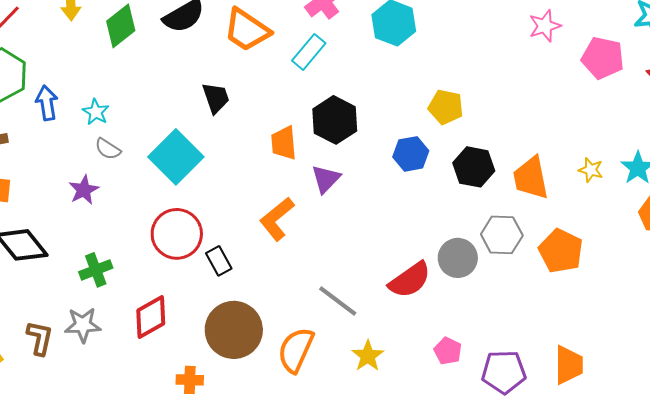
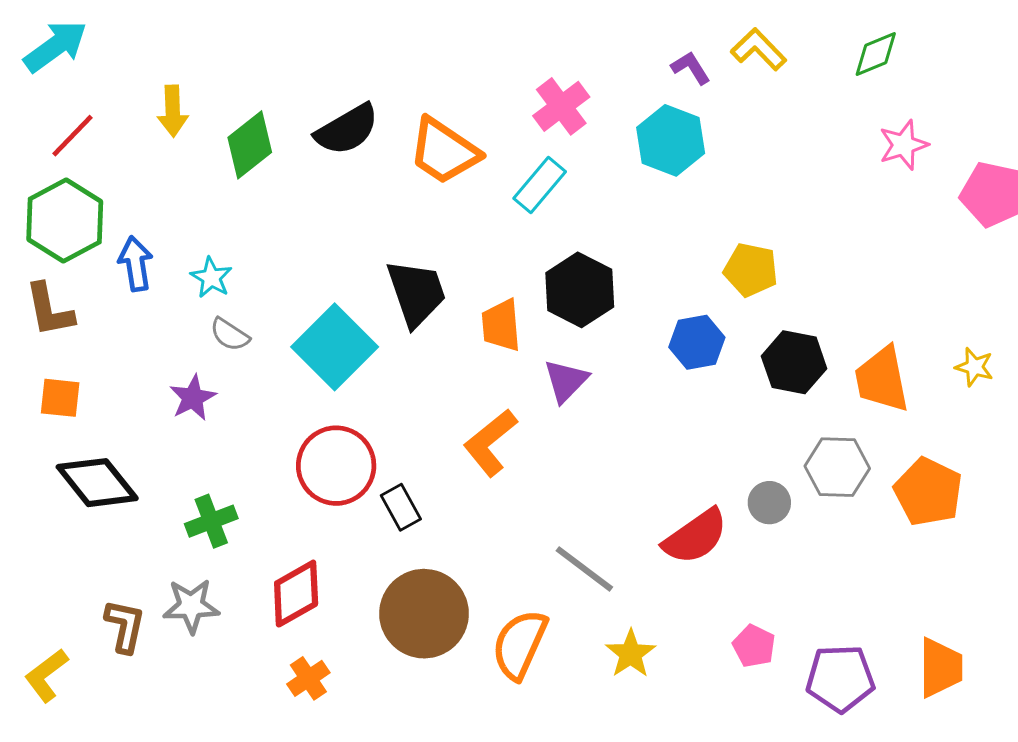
black trapezoid: (216, 98) -> (416, 293), moved, size x1.4
gray circle: (458, 258) -> (769, 503), size x0.7
orange cross: (190, 380) -> (308, 678), moved, turned -36

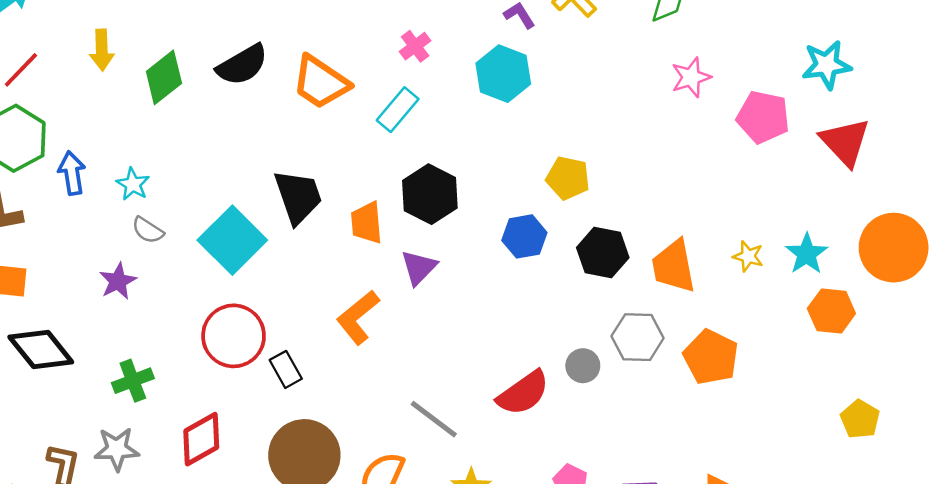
pink cross: (561, 106) -> (415, 46), size x0.7

